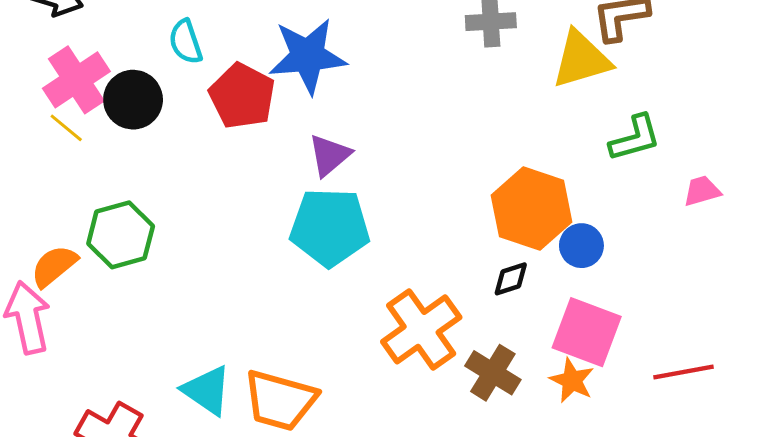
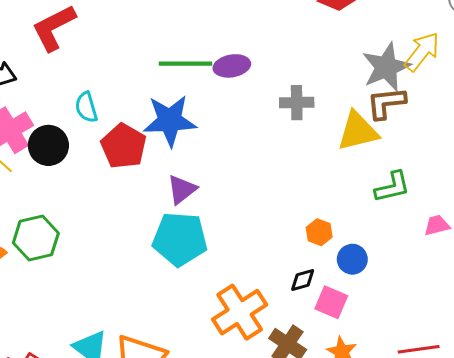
orange hexagon: (532, 209) -> (319, 232), size x0.5
pink square: (587, 332) -> (331, 302), moved, size x0.7

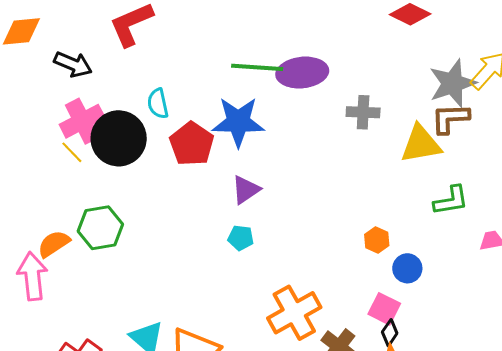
purple ellipse: (232, 66) -> (302, 73), size x1.4
black circle: (48, 145) -> (119, 138), size x1.4
cyan pentagon: (180, 239) -> (241, 238), size x0.5
black diamond: (303, 280) -> (390, 333), moved, turned -44

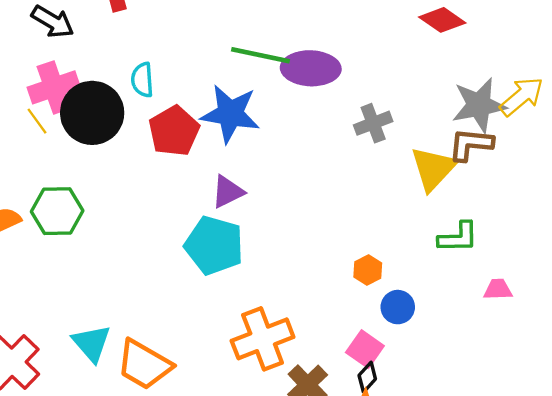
gray cross: (363, 112) -> (373, 123), turned -32
yellow triangle: (421, 144) -> (433, 169), turned -45
cyan pentagon: (241, 238) -> (214, 245), size x2.0

